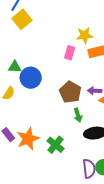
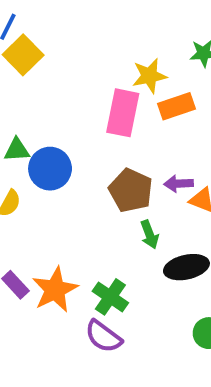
pink rectangle: (70, 53) -> (123, 113), size x1.6
purple semicircle: (89, 169) -> (103, 336), moved, turned 138

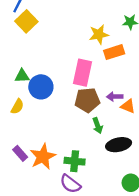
pink rectangle: (123, 113) -> (83, 73), moved
brown pentagon: (131, 190) -> (87, 100), turned -30
green cross: (110, 297) -> (75, 161), turned -30

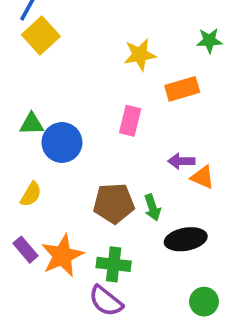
yellow star: (99, 34) -> (140, 55), moved
pink rectangle: (83, 73) -> (130, 121), size x0.7
brown pentagon: (87, 100) -> (114, 203), moved
yellow semicircle: (17, 107) -> (31, 194), moved

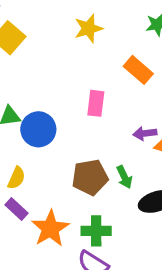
yellow star: (140, 55) -> (88, 28), moved
orange rectangle: (182, 89) -> (138, 70), turned 64
purple rectangle: (26, 250) -> (16, 209), moved

